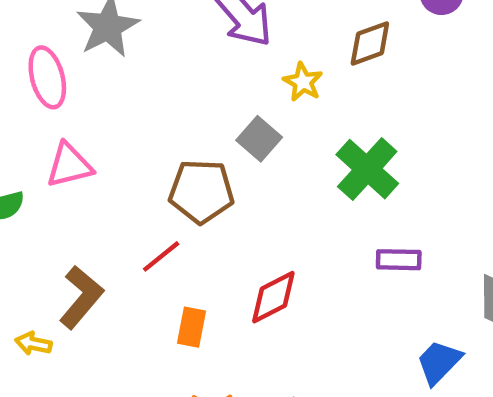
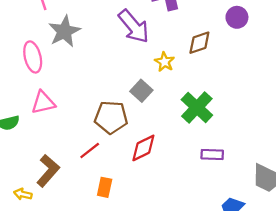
red diamond: (273, 297) -> (143, 148), moved

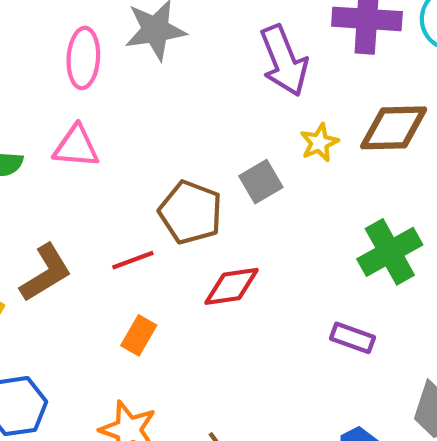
brown diamond: (199, 43) -> (394, 128), size x1.4
green cross: (197, 107) -> (390, 252), moved

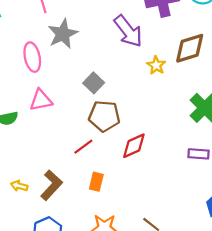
gray square: (261, 182) -> (94, 83), moved
brown L-shape: (46, 273) -> (51, 185), moved

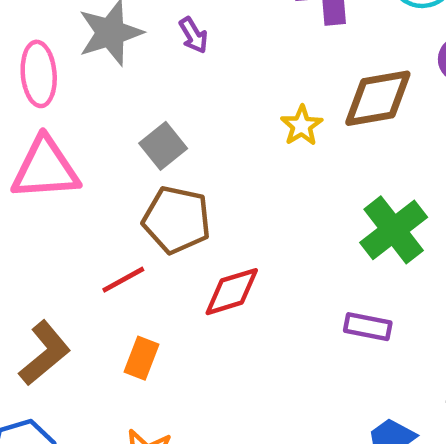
purple arrow: (128, 31) -> (193, 35), moved, size x0.5
pink triangle: (41, 100) -> (45, 169), size x1.4

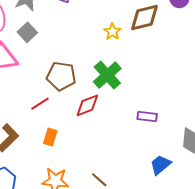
gray square: (163, 146) -> (27, 32), moved
green cross: (394, 230) -> (107, 75), moved

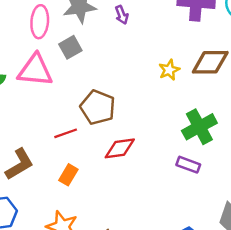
green cross: (107, 75) -> (199, 127), moved
purple rectangle: (147, 117) -> (188, 165), moved

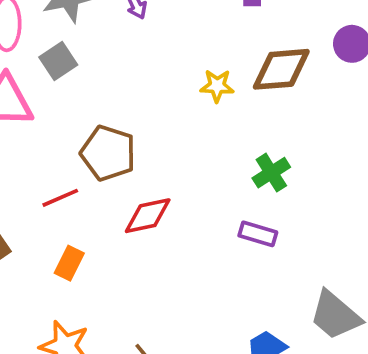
yellow star: (169, 70) -> (217, 86), turned 30
green cross: (199, 127) -> (271, 173), size x0.7

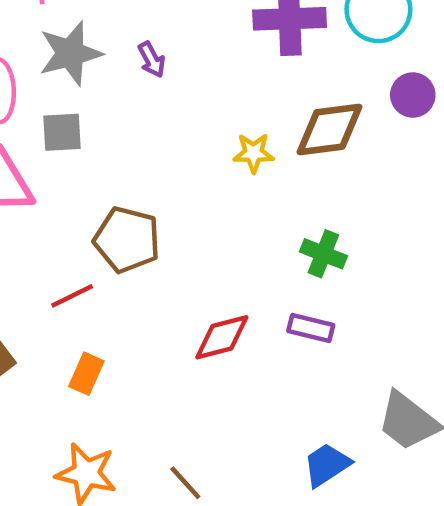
gray square: (58, 61) -> (62, 132), turned 33
green cross: (271, 173) -> (323, 254), turned -33
red diamond: (148, 216) -> (222, 337), moved

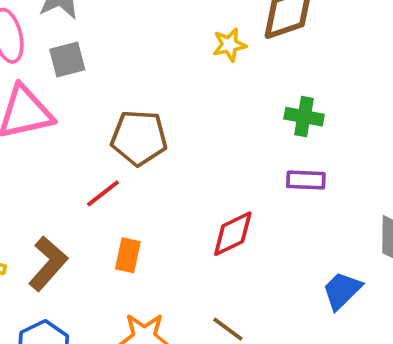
red diamond: (222, 337) -> (233, 234), moved

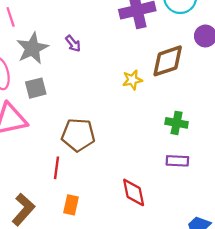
red line: (103, 193) -> (56, 168), turned -45
red diamond: (233, 234) -> (134, 192), turned -76

